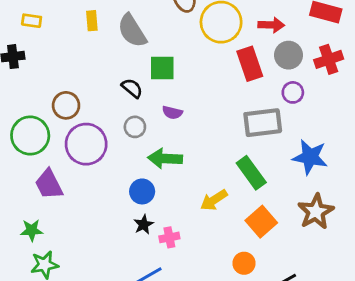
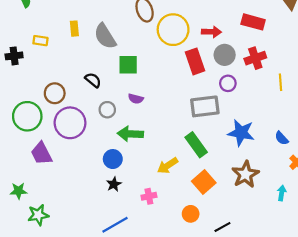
yellow rectangle: (32, 21) -> (40, 41), moved
black semicircle: (132, 88) -> (93, 80), moved
green star: (32, 230) -> (18, 191), moved
pink cross: (169, 237) -> (149, 196), moved

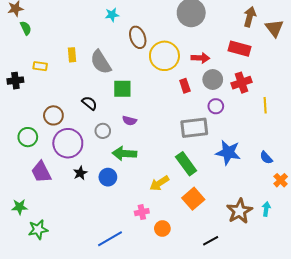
red rectangle: (195, 61) -> (185, 86), size x0.6
green circle: (27, 116) -> (28, 137), size x0.7
brown star: (245, 174) -> (239, 211), moved
black star: (114, 184) -> (80, 173), moved
orange circle: (191, 214) -> (162, 228), moved

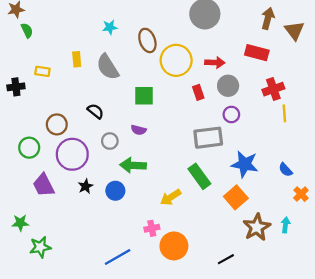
cyan star: (112, 15) -> (110, 27), moved
red cross: (242, 83) -> (273, 89), moved
green square: (122, 89) -> (144, 96), moved
orange square: (193, 199) -> (236, 197), moved
orange circle: (162, 228) -> (174, 246), size x1.6

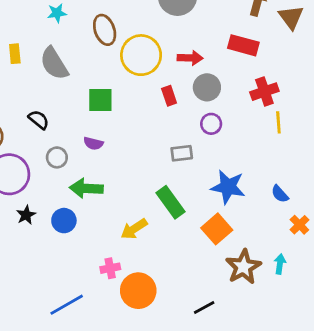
gray rectangle: (208, 138) -> (182, 153), size x0.6

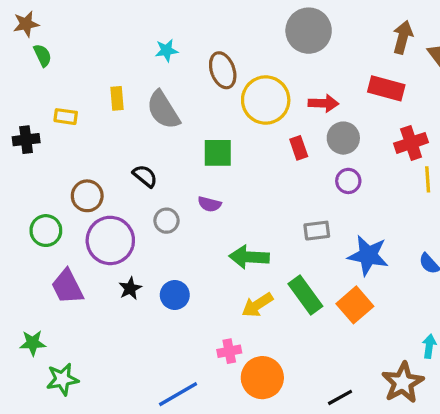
gray rectangle: (182, 153) -> (317, 231), moved
green arrow: (86, 188) -> (249, 257), moved
green rectangle: (170, 202) -> (305, 295), moved
brown star: (243, 267) -> (403, 383), moved

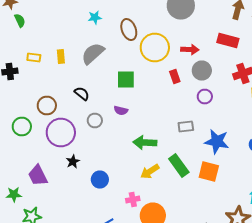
yellow rectangle: (117, 98) -> (61, 56), moved
gray semicircle: (163, 110) -> (93, 54), turned 80
purple trapezoid: (67, 287) -> (38, 176), moved
blue circle: (175, 295) -> (100, 180), moved
orange square: (355, 305) -> (209, 172), turned -35

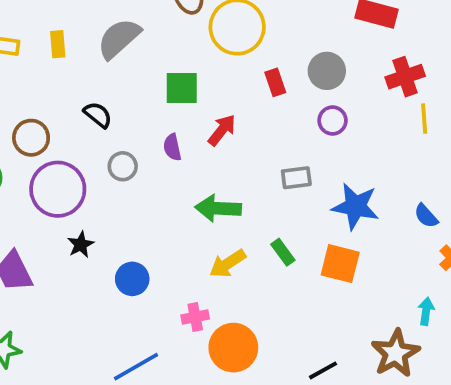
red arrow: (190, 50) -> (222, 130), moved, turned -54
purple semicircle: (121, 110) -> (172, 147), turned 64
green rectangle: (179, 166) -> (283, 252), size x0.6

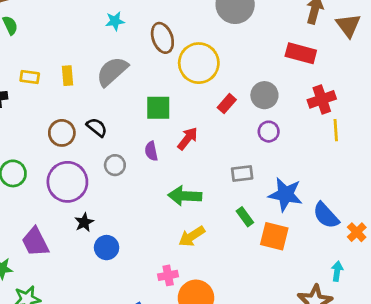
red rectangle: (275, 82) -> (227, 104), turned 60
brown circle: (31, 138) -> (62, 133), moved
blue semicircle: (426, 216) -> (326, 215), moved, size x1.5
green rectangle: (283, 252) -> (245, 217), moved
blue circle: (132, 279) -> (107, 248), moved

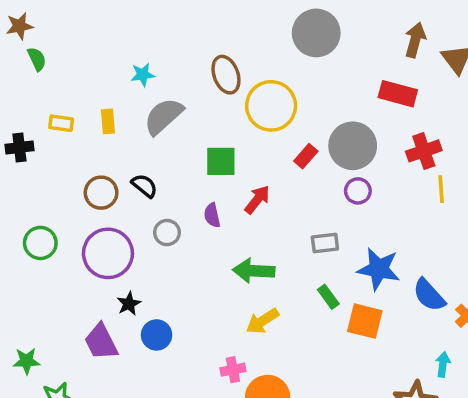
cyan star: (115, 21) -> (143, 75), moved
gray circle: (264, 95) -> (353, 146), size x1.4
purple trapezoid: (35, 242) -> (101, 342), moved

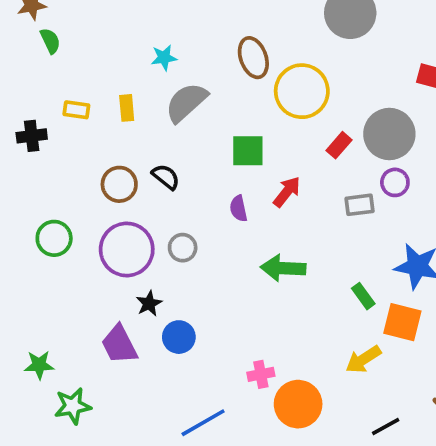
gray circle: (167, 233) -> (183, 248), moved
gray rectangle: (325, 243) -> (360, 205), moved
yellow arrow: (262, 321) -> (363, 359), moved

